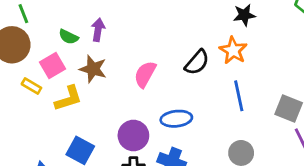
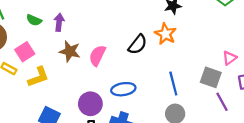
green semicircle: (69, 37) -> (34, 20), moved
brown star: (93, 69) -> (70, 51), moved
blue line: (239, 96) -> (173, 84), moved

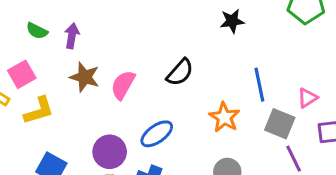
orange star: (165, 34) -> (224, 117), moved
blue line: (173, 84) -> (259, 85), moved
blue ellipse: (123, 89) -> (157, 134), turned -30

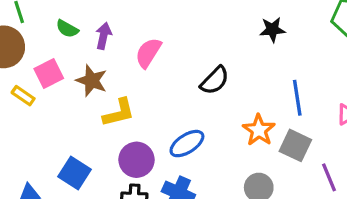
brown star: (85, 77) -> (92, 81), moved
pink semicircle: (123, 85) -> (148, 53), moved
yellow L-shape: (39, 111) -> (119, 113), moved
gray square: (280, 124) -> (295, 145), moved

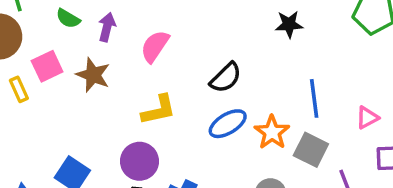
yellow rectangle: (23, 96) -> (19, 89), turned 30
yellow L-shape: (119, 113) -> (159, 110), moved
blue ellipse: (187, 144) -> (228, 124), moved

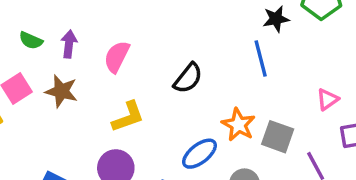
black star: (289, 24) -> (276, 19), moved
blue line: (314, 98) -> (261, 59), moved
blue ellipse: (228, 124) -> (199, 154), moved

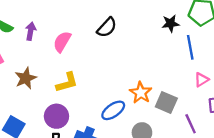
blue line: (261, 59) -> (190, 47), moved
black semicircle: (188, 78) -> (107, 27), moved
brown star: (61, 91) -> (26, 78), moved, turned 30

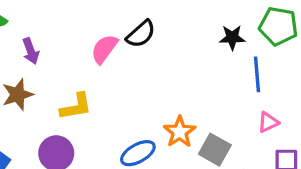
purple arrow: (31, 31) -> (31, 51), moved, turned 144
pink semicircle: (62, 42) -> (104, 49), moved

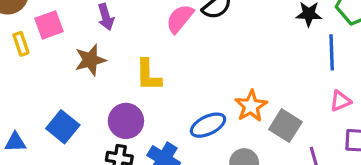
yellow L-shape: (76, 107) -> (148, 75), turned 96

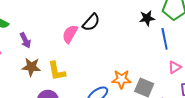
brown star: (90, 60) -> (31, 67), moved, turned 30
orange star: (251, 106) -> (121, 79), turned -30

